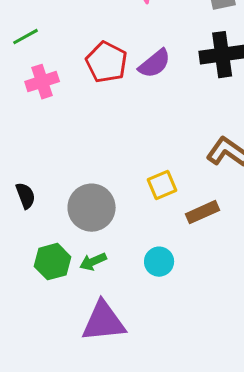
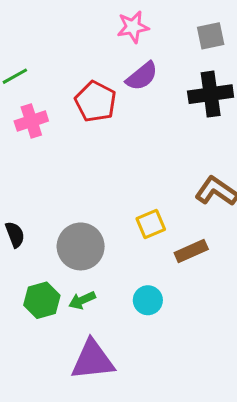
purple semicircle: (155, 64) -> (142, 76), moved

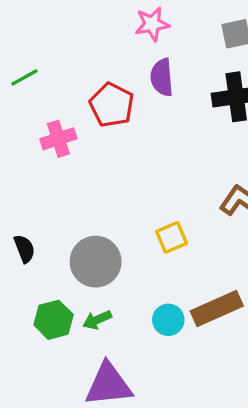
purple semicircle: (142, 76) -> (162, 77), turned 124
pink cross: (31, 121) -> (58, 139), moved
brown rectangle: (191, 251) -> (217, 308), moved, size x1.4

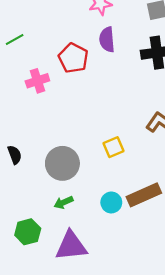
green hexagon: (54, 320) -> (28, 232), moved

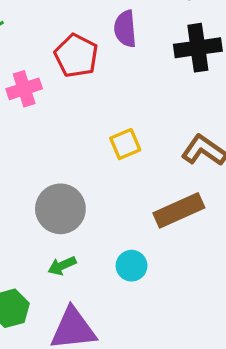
yellow square: (113, 147) -> (125, 144), moved
brown rectangle: (144, 195) -> (179, 210), moved

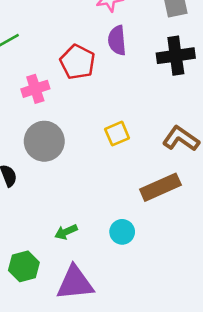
gray circle: (60, 209) -> (44, 141), moved

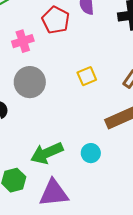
green arrow: (66, 232) -> (47, 153), size x1.8

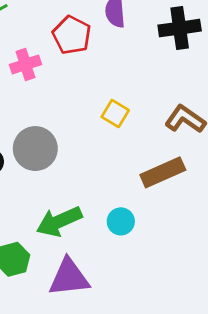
yellow square: (87, 76) -> (115, 114), turned -36
gray circle: (30, 82) -> (35, 149), moved

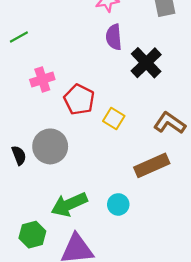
black cross: (180, 28) -> (146, 63), moved, turned -36
red pentagon: (72, 35) -> (79, 100), moved

